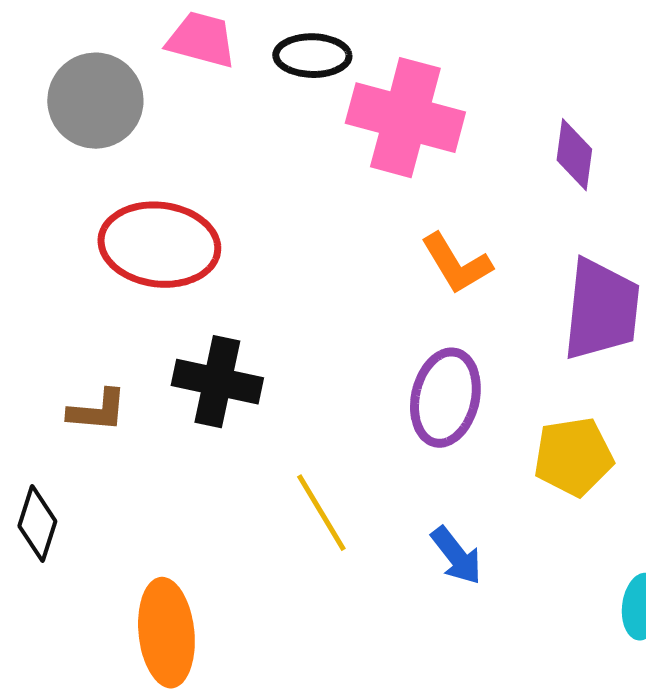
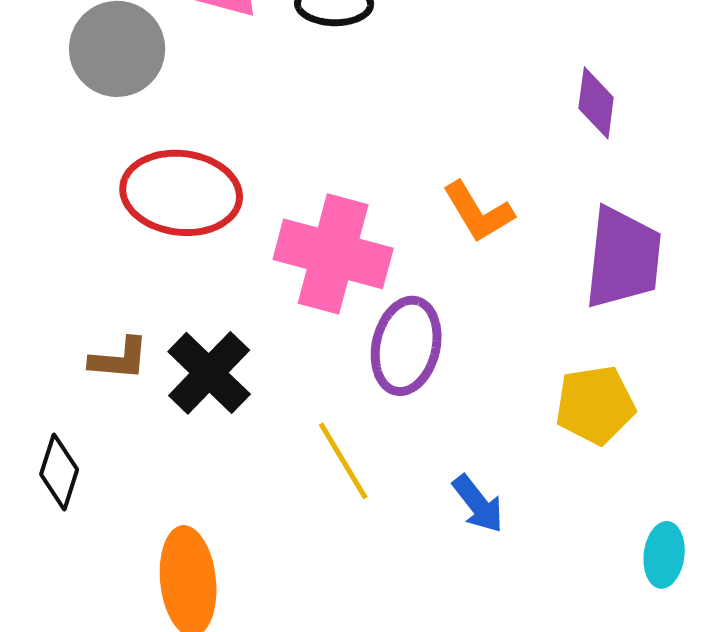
pink cross: (405, 118) -> (333, 254), moved
black cross: (217, 382) -> (209, 373), moved, turned 32
purple ellipse: (445, 398) -> (406, 346), moved

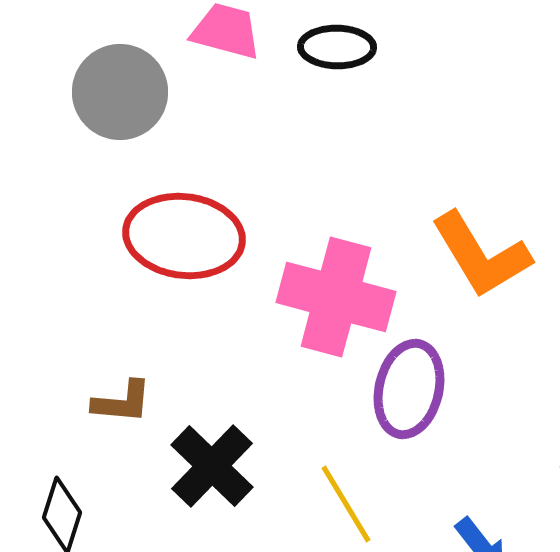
orange L-shape: (478, 212) -> (481, 255), size x1.4
black cross: (209, 373) -> (212, 466), moved

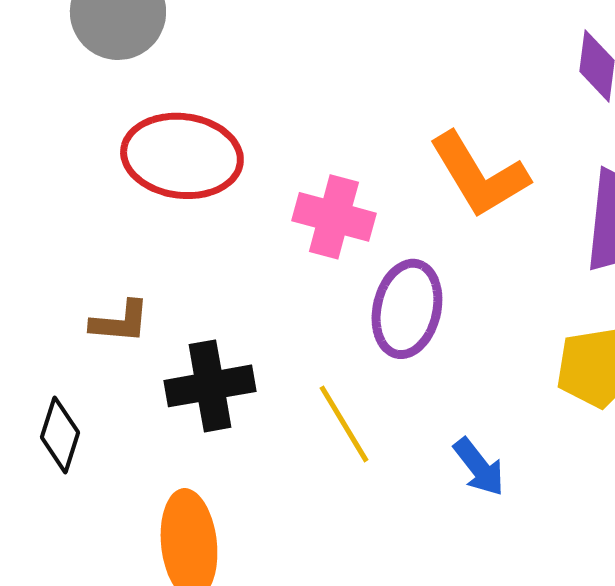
pink cross: (336, 297) -> (334, 217), size x0.7
black cross: (212, 466) -> (210, 386), turned 36

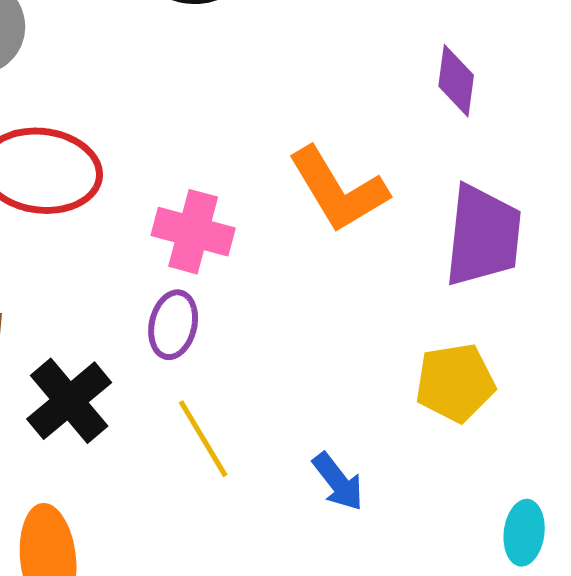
purple ellipse: (407, 309) -> (173, 325), moved, size x0.7
black cross: (210, 386) -> (69, 401), turned -30

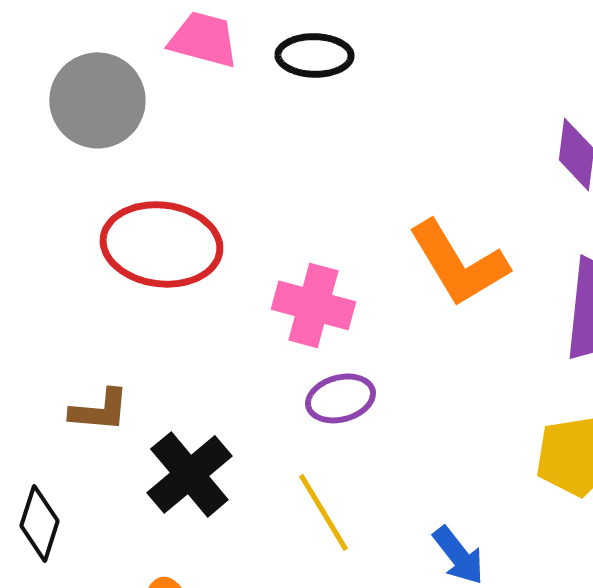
purple ellipse: (173, 325) -> (340, 398), moved, turned 62

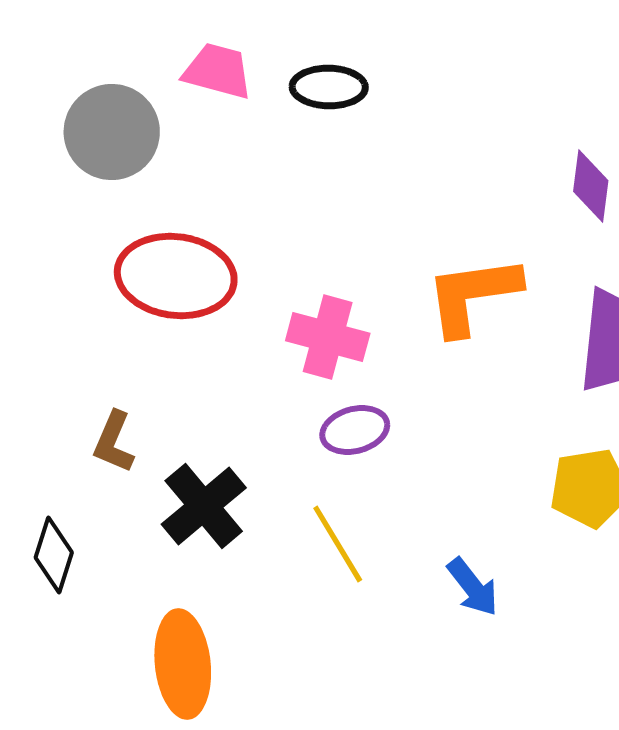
orange L-shape: (458, 263) -> (473, 295), turned 113
brown L-shape: (99, 410) -> (114, 442), turned 108

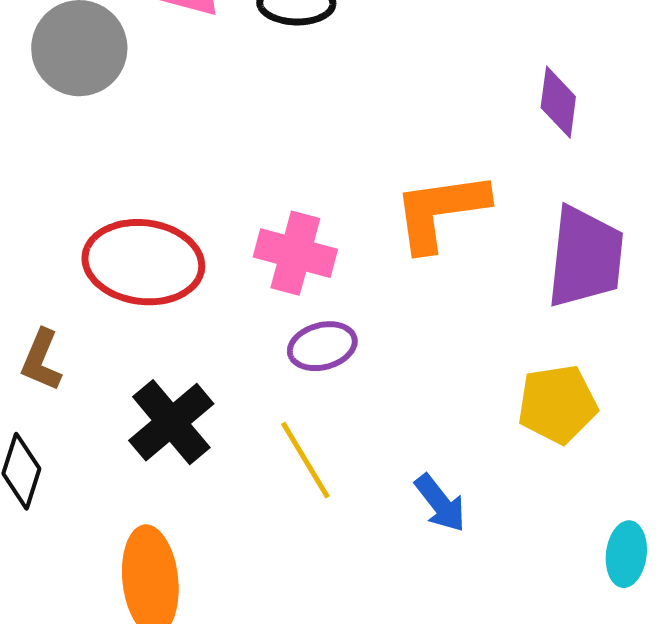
red ellipse: (176, 276) -> (143, 262), moved
brown L-shape: (114, 442) -> (41, 360), moved

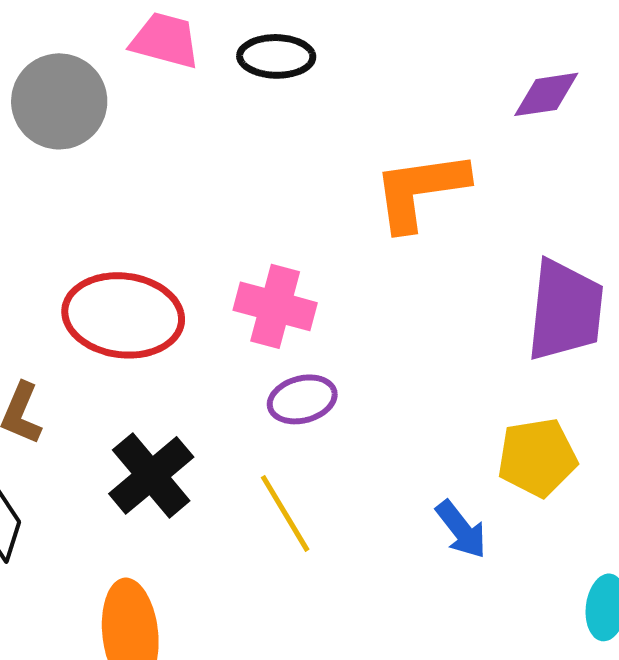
purple diamond: (558, 102) -> (546, 94), moved, turned 74
orange L-shape: (440, 211) -> (420, 190), moved
blue arrow: (440, 503) -> (461, 529), moved

